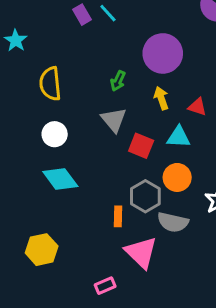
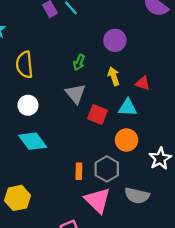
purple circle: (163, 53) -> (115, 40), size x0.7
gray hexagon: (145, 196) -> (107, 169), moved
gray semicircle: (173, 222) -> (137, 196), moved

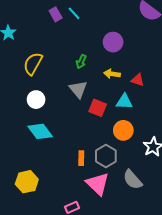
yellow semicircle: (24, 65) -> (33, 64), turned 35
yellow arrow: (114, 76) -> (112, 74), turned -63
gray semicircle: (137, 196) -> (133, 180), turned 35

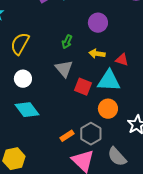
cyan triangle: (124, 102) -> (109, 81), size x1.4
orange rectangle: (81, 158) -> (67, 136), turned 56

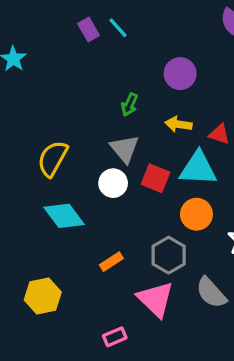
yellow semicircle: (20, 44) -> (53, 159), moved
white circle: (23, 79) -> (113, 183), moved
orange rectangle: (67, 136) -> (111, 262), moved

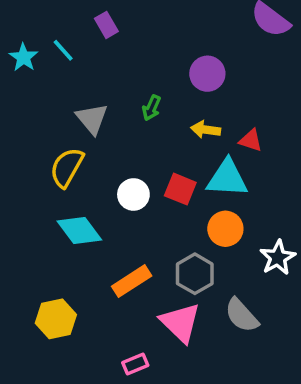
cyan line: (118, 28) -> (63, 50), moved
gray triangle: (125, 149) -> (92, 119), moved
orange rectangle: (111, 262) -> (132, 281), size x1.5

